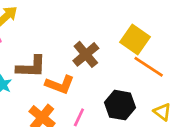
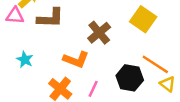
brown L-shape: (31, 67) -> (50, 18), moved
orange line: (149, 67) -> (155, 64), moved

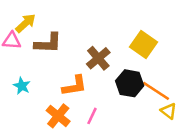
orange L-shape: (76, 60) -> (74, 86), turned -30
black hexagon: (130, 78) -> (130, 83), moved

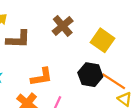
brown cross: (98, 58) -> (63, 26), moved

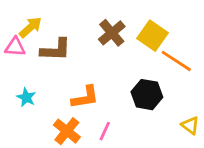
yellow square: (103, 40) -> (152, 36), moved
orange line: (114, 81) -> (176, 61), moved

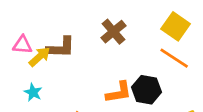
yellow arrow: (30, 27) -> (40, 57), moved
yellow square: (152, 36) -> (176, 26), moved
orange L-shape: (85, 97) -> (119, 92), moved

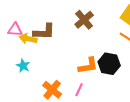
yellow arrow: (40, 57) -> (28, 39), turned -126

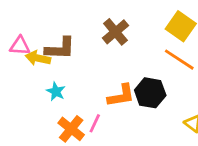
cyan star: (23, 66) -> (56, 91), moved
pink line: (79, 90) -> (95, 123), moved

